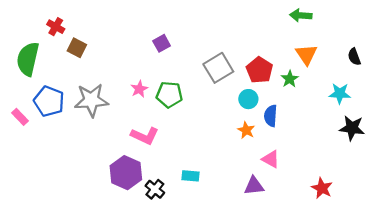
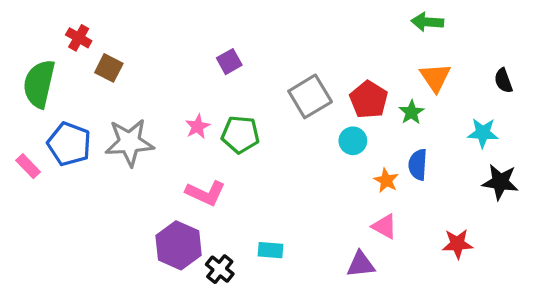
blue semicircle: (271, 116) -> (418, 165), moved
orange star: (246, 130) -> (386, 180), moved
red star: (322, 188) -> (457, 244), moved, turned -30

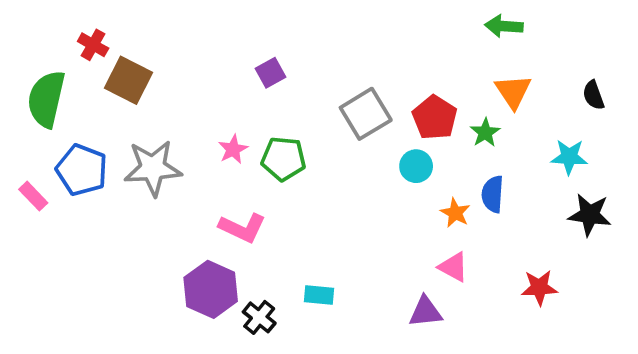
brown square: (109, 68) -> (128, 80), size x1.4

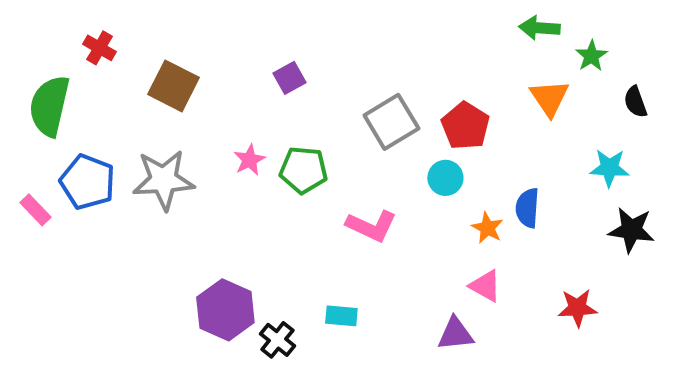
brown square: (128, 80) -> (173, 86), moved
green star: (485, 133) -> (591, 56), moved
pink L-shape: (242, 228) -> (371, 226), moved

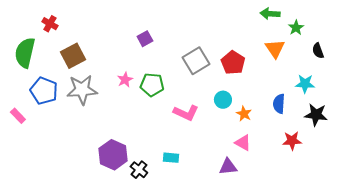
brown square: (173, 86) -> (73, 56), moved, turned 35
cyan circle: (445, 178) -> (223, 100), moved
blue semicircle: (527, 208) -> (279, 104), moved
pink rectangle: (36, 210) -> (18, 116), moved
red star: (577, 308) -> (292, 141), moved

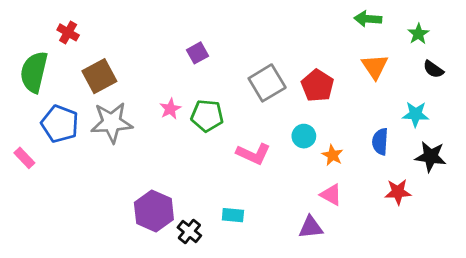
green star: (296, 28) -> (418, 34), moved
black semicircle: (318, 51) -> (433, 69), turned -35

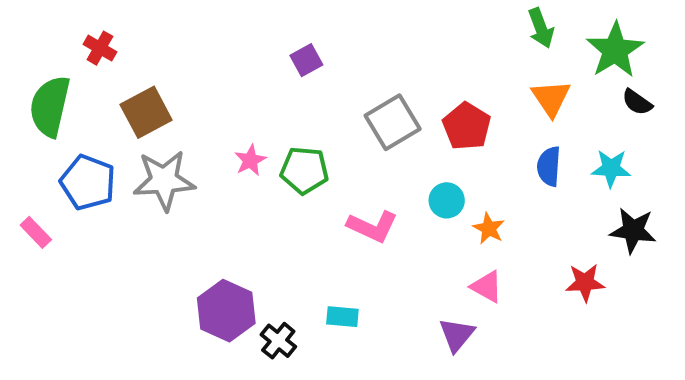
green arrow: (368, 19) -> (541, 28), turned -115
green star: (418, 34) -> (615, 50), size x1.8
purple square: (198, 53) -> (306, 60), moved
blue semicircle: (380, 142) -> (549, 166), moved
purple triangle: (311, 227) -> (457, 335), turned -45

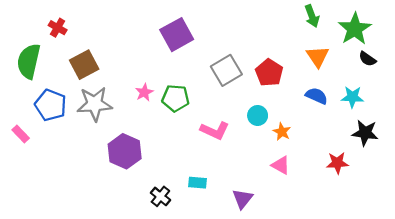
purple square: (306, 60) -> (177, 35), size x1.8
blue semicircle: (549, 166) -> (317, 96), turned 110
purple hexagon: (226, 311) -> (125, 151), moved
purple triangle: (457, 335) -> (243, 199), moved

